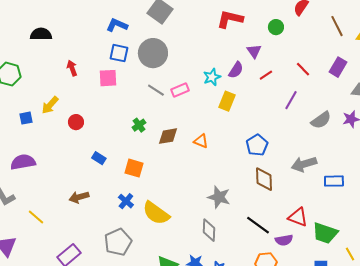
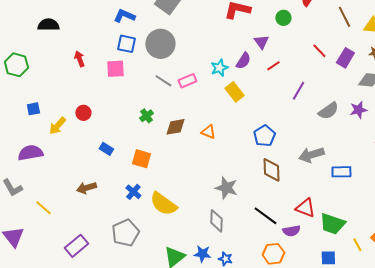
red line: (303, 69) -> (319, 51), moved
yellow rectangle: (227, 101) -> (234, 92), turned -60
yellow arrow: (50, 105) -> (57, 126), moved

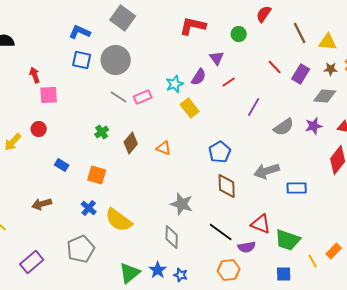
pink square: (115, 69) -> (49, 95), moved
brown diamond: (175, 127) -> (131, 143), turned -40
blue star: (202, 254) -> (158, 270), turned 30

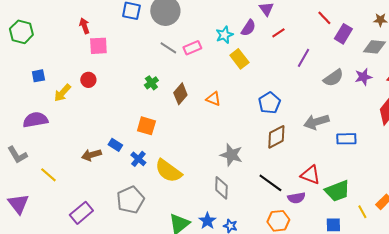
purple rectangle: (301, 74) -> (343, 34), moved
blue rectangle: (62, 165) -> (115, 145), moved
brown diamond: (227, 186) -> (276, 137), turned 65
green trapezoid: (288, 240) -> (337, 191), turned -40

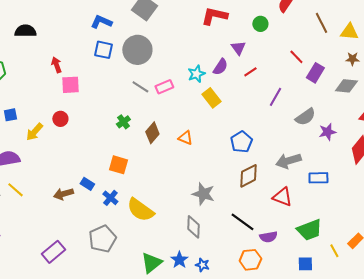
purple star: (363, 77) -> (327, 132), moved
yellow line: (48, 175) -> (15, 190), moved
red triangle: (310, 175) -> (282, 197), moved

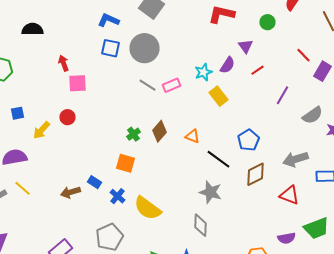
green cross: (123, 122) -> (134, 134), moved
black line: (242, 222) -> (218, 159), moved
purple semicircle: (268, 237) -> (286, 238), moved

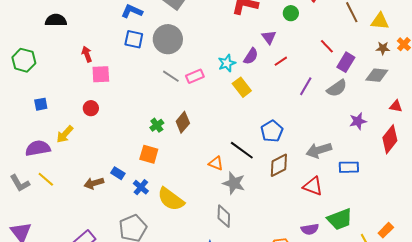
gray semicircle: (312, 115) -> (337, 88), moved
yellow arrow: (42, 130) -> (65, 134), moved
orange triangle: (192, 136) -> (216, 163), moved

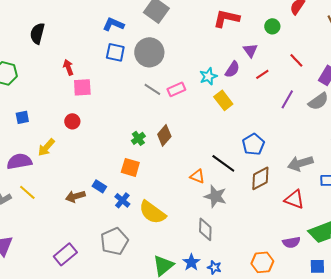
black semicircle: (56, 20) -> (37, 33), turned -75
red line: (327, 46) -> (296, 60), moved

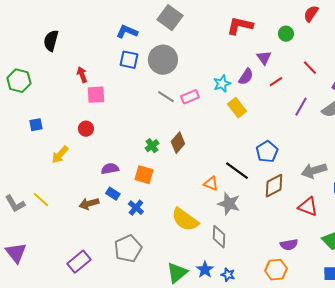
purple semicircle: (19, 161) -> (110, 169), moved, size x0.7
yellow semicircle: (152, 212) -> (185, 220), moved
purple semicircle: (291, 242) -> (289, 245), moved

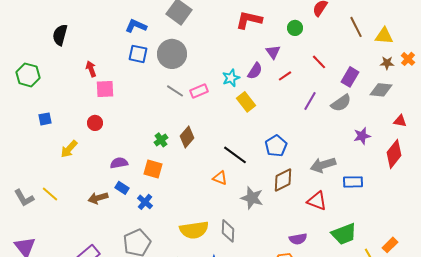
black line: (237, 171) -> (235, 155), moved
gray star: (229, 204) -> (252, 198), moved
yellow semicircle: (185, 220) -> (194, 230), moved, turned -44

